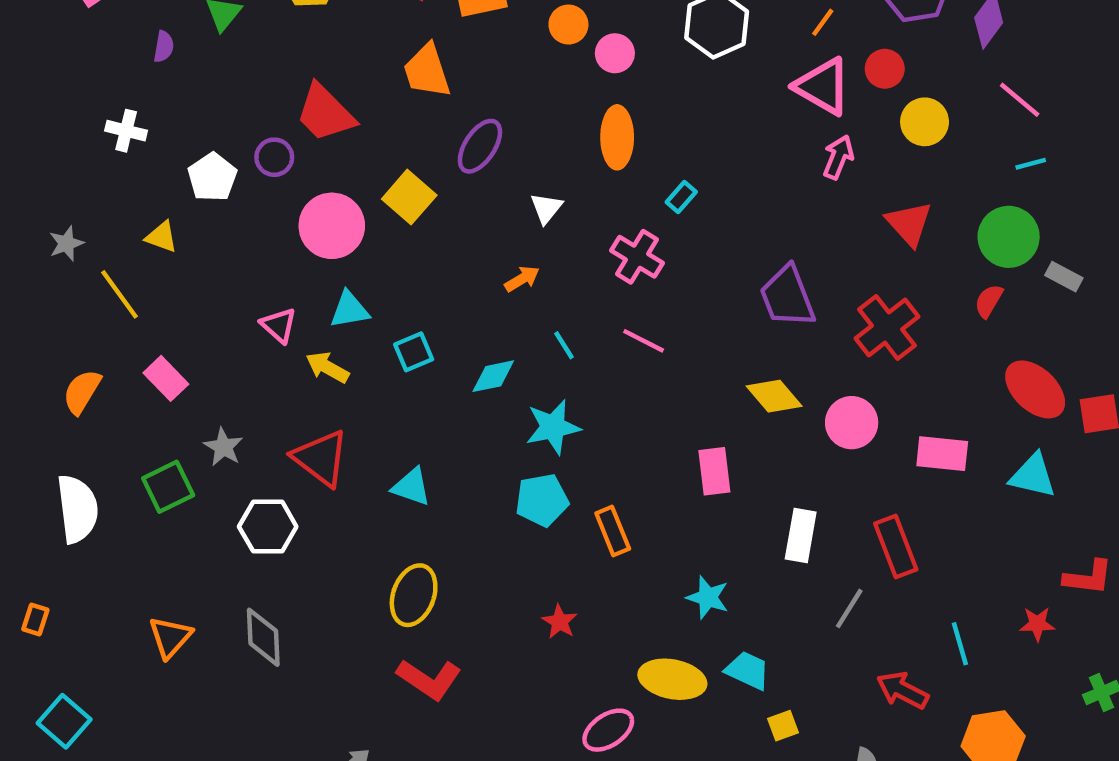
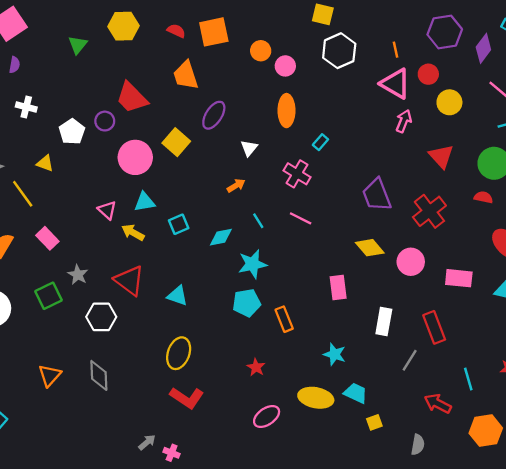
orange line: (823, 22) -> (395, 50), turned -49
purple semicircle: (164, 47) -> (14, 65), moved
red semicircle: (989, 301) -> (483, 197), turned 72
pink ellipse: (608, 730) -> (267, 416), moved

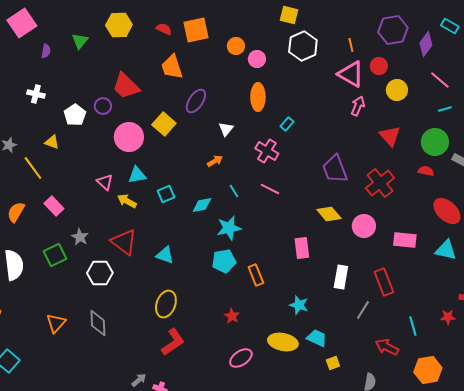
purple semicircle: (14, 65) -> (46, 51), moved
red L-shape: (187, 398) -> (173, 342), turned -68

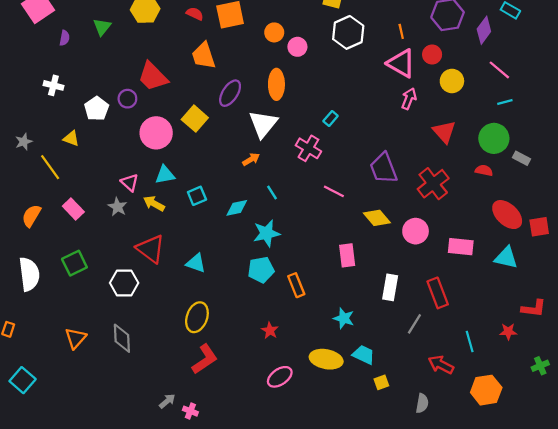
orange ellipse: (258, 97) -> (276, 84), moved
white triangle: (226, 129) -> (263, 124), size x1.8
pink line: (270, 189) -> (334, 191), moved
gray star: (80, 237) -> (117, 207), moved

